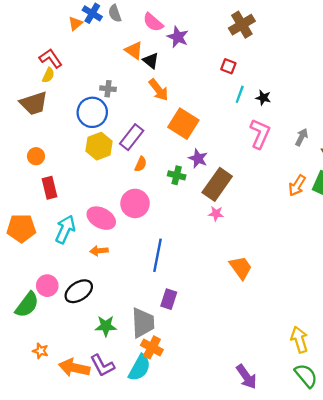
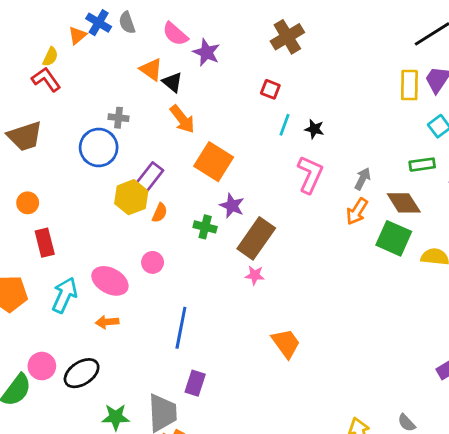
yellow semicircle: (48, 75) -> (50, 57), moved
yellow hexagon: (99, 146) -> (131, 197), moved
orange arrow: (297, 185) -> (357, 211), moved
pink circle: (135, 203) -> (153, 262), size x0.6

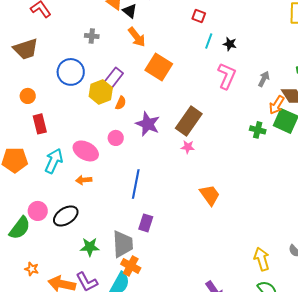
blue circle: (99, 147) -> (71, 72), moved
purple star: (232, 206) -> (148, 124), moved, size x1.4
orange arrow: (357, 211) -> (277, 105), moved
green cross: (205, 227) -> (258, 130), moved

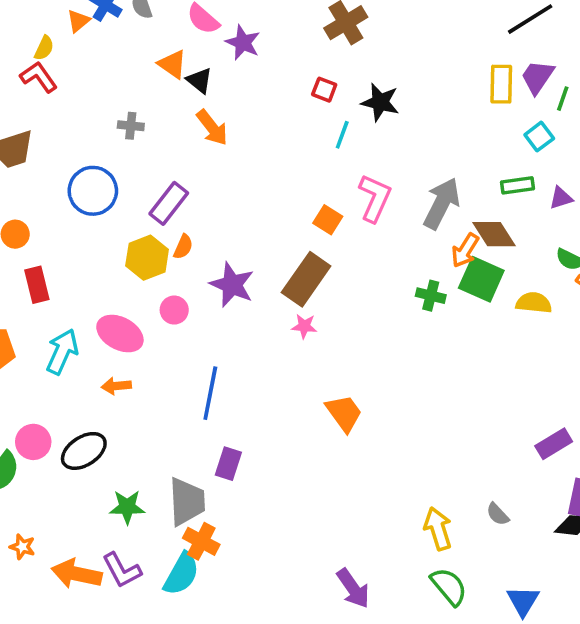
black star: (230, 44) -> (380, 102), moved, size x1.5
orange square: (159, 67) -> (328, 220), moved, size x0.6
gray arrow: (264, 79) -> (442, 203), size x1.8
yellow hexagon: (101, 92) -> (147, 258), moved

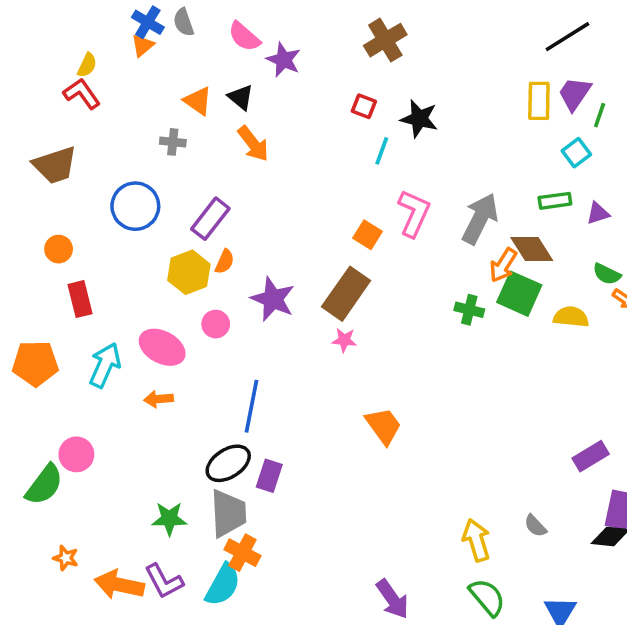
orange triangle: (78, 21) -> (142, 45), moved
orange triangle: (172, 64) -> (198, 101), moved
black ellipse: (84, 451) -> (228, 463), moved

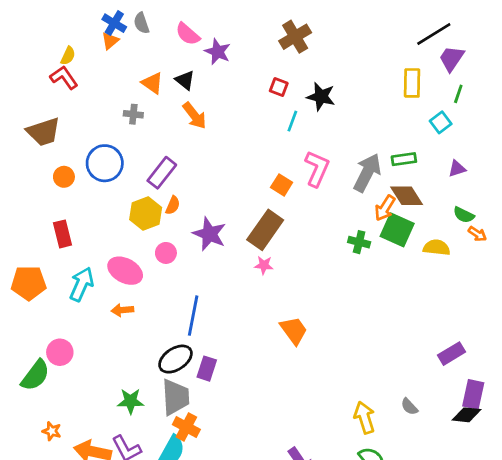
purple trapezoid: (575, 94) -> (452, 58), moved
green rectangle: (555, 201) -> (404, 159), moved
orange circle: (59, 249) -> (64, 177), moved

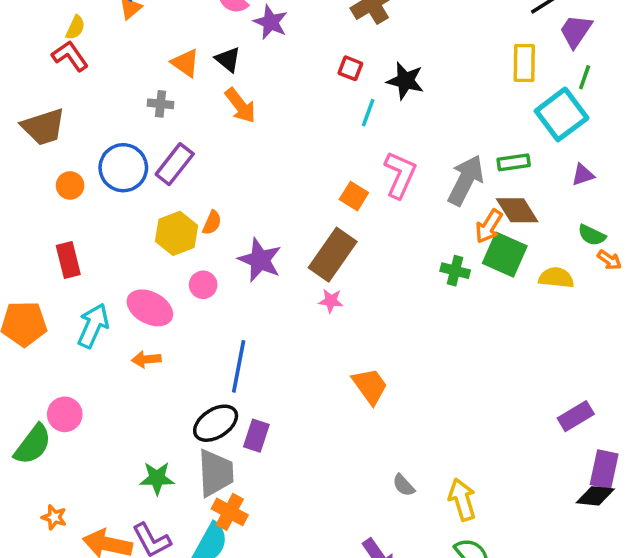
cyan square: (441, 122) -> (562, 114), size x1.8
purple rectangle: (162, 173) -> (175, 164), moved
gray semicircle: (409, 407) -> (404, 485), moved

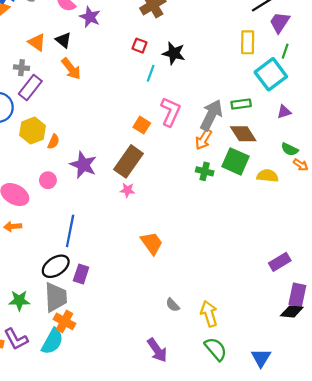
purple rectangle: (175, 164) -> (30, 88), moved
orange arrow: (489, 226) -> (204, 139), moved
yellow hexagon: (177, 233) -> (33, 131), moved

